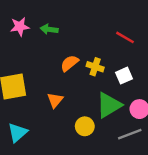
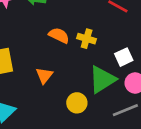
orange semicircle: (70, 63) -> (59, 35), turned 66
white square: (124, 76) -> (124, 57), moved

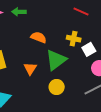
yellow cross: (87, 39) -> (74, 39), moved
green triangle: (102, 79) -> (56, 60), moved

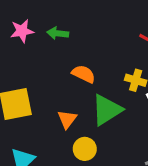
yellow circle: (57, 87) -> (85, 149), moved

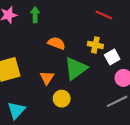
green arrow: (58, 33) -> (35, 15), turned 88

